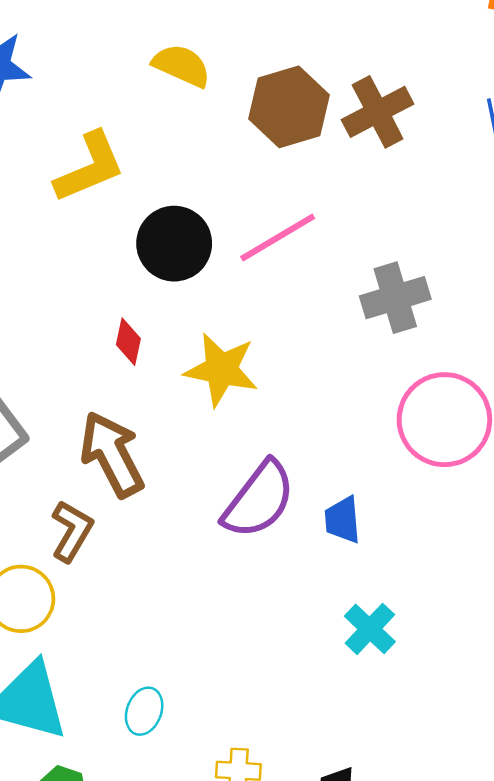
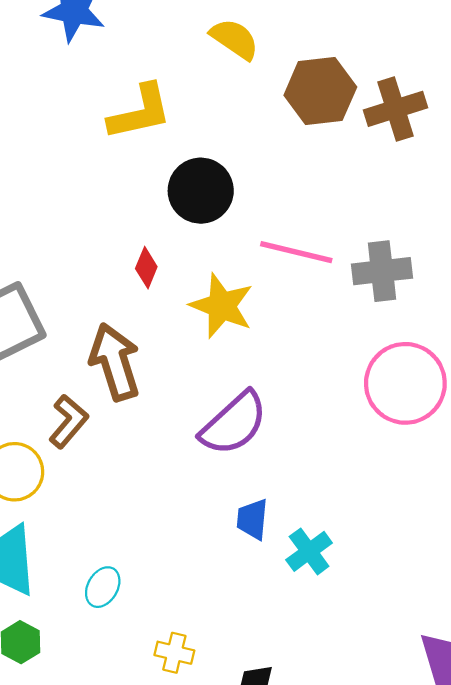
pink line: (278, 238) -> (296, 252), moved, turned 34
blue trapezoid: (343, 520) -> (252, 519), moved

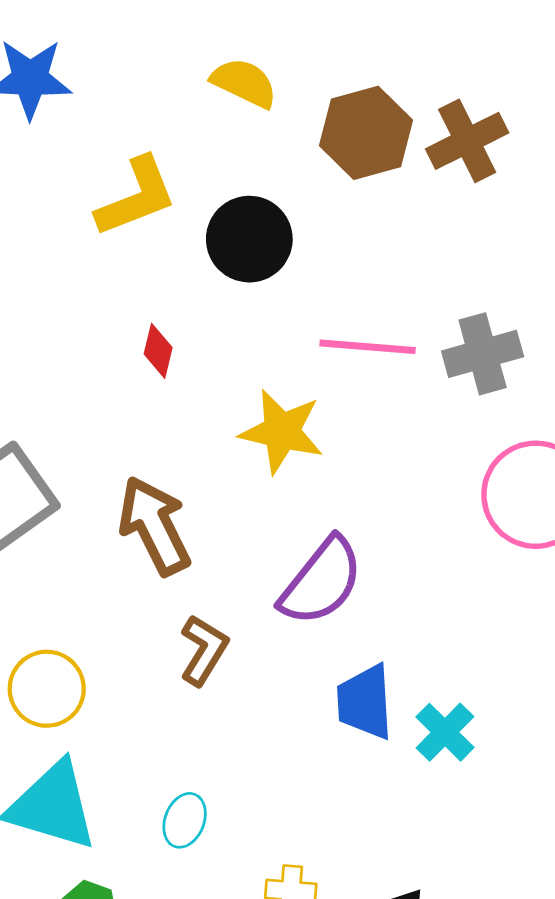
black circle: (201, 191) -> (249, 239), moved
red diamond: (146, 268) -> (158, 351), moved
brown L-shape: (68, 421) -> (204, 650), moved
blue trapezoid: (252, 519) -> (365, 702), size x1.4

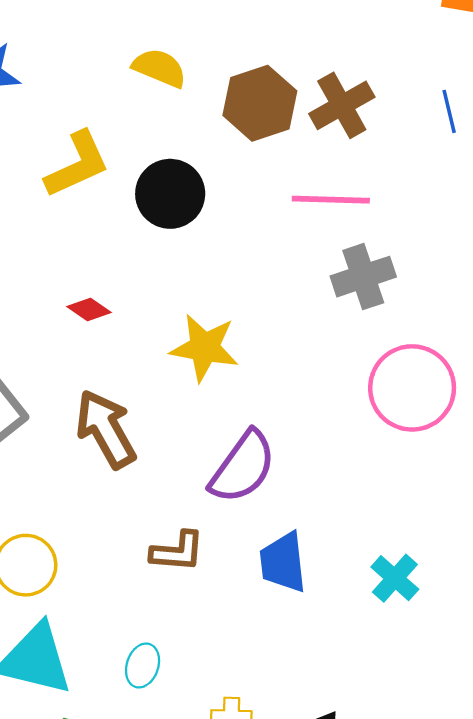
pink line: (368, 347) -> (331, 200), moved
red diamond: (158, 351) -> (89, 310), moved, turned -66
brown L-shape: (204, 650) -> (177, 552), moved, turned 66
cyan cross: (445, 732) -> (395, 578), moved

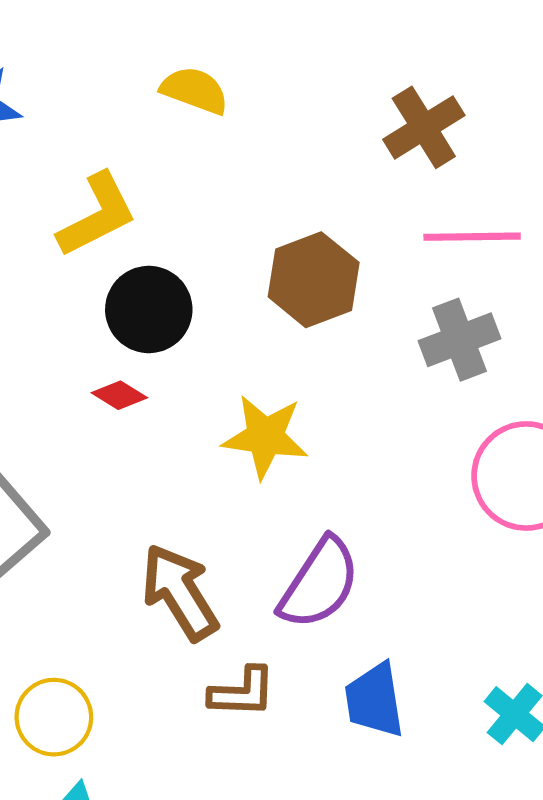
brown hexagon: (260, 103) -> (314, 280), moved
black circle: (170, 194) -> (149, 309), moved
pink line: (331, 200) -> (472, 237), moved
brown arrow: (106, 429) -> (180, 592), moved

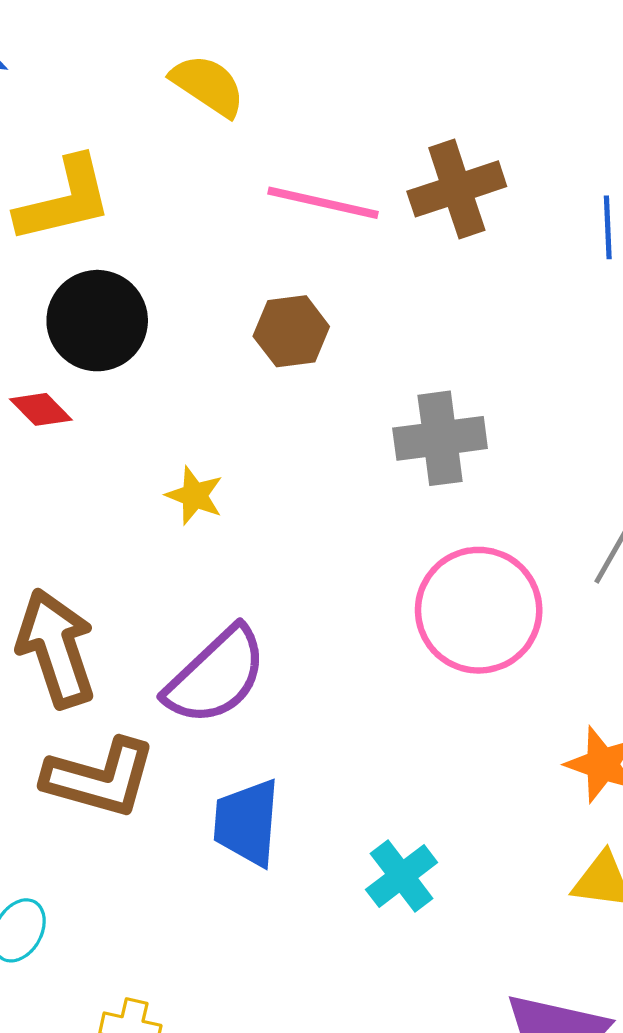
pink line: (472, 237) -> (323, 203), moved
brown hexagon: (314, 280) -> (291, 331), size x0.7
yellow star: (265, 437) -> (195, 496), size x0.6
brown L-shape: (242, 692) -> (100, 778), size x1.4

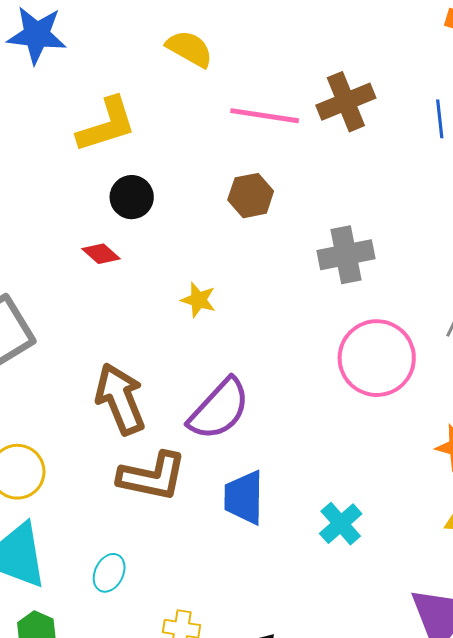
black circle: (97, 321) -> (132, 197), size x0.7

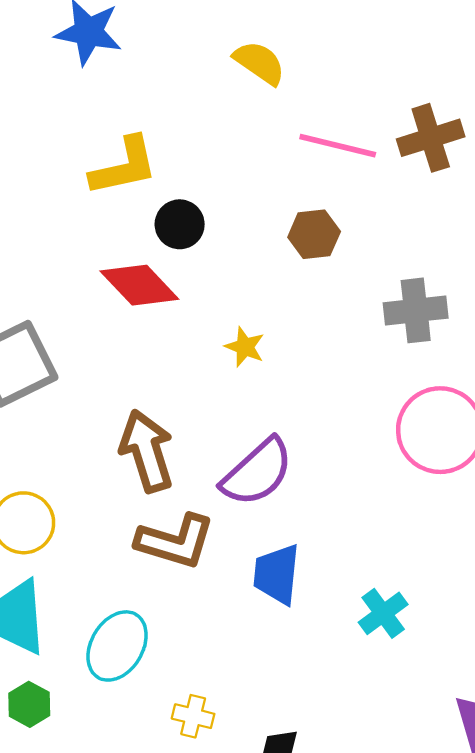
yellow L-shape: (107, 125) -> (124, 166), moved
red diamond: (101, 254) -> (139, 285), size x1.8
cyan ellipse: (109, 573) -> (117, 646), size x1.6

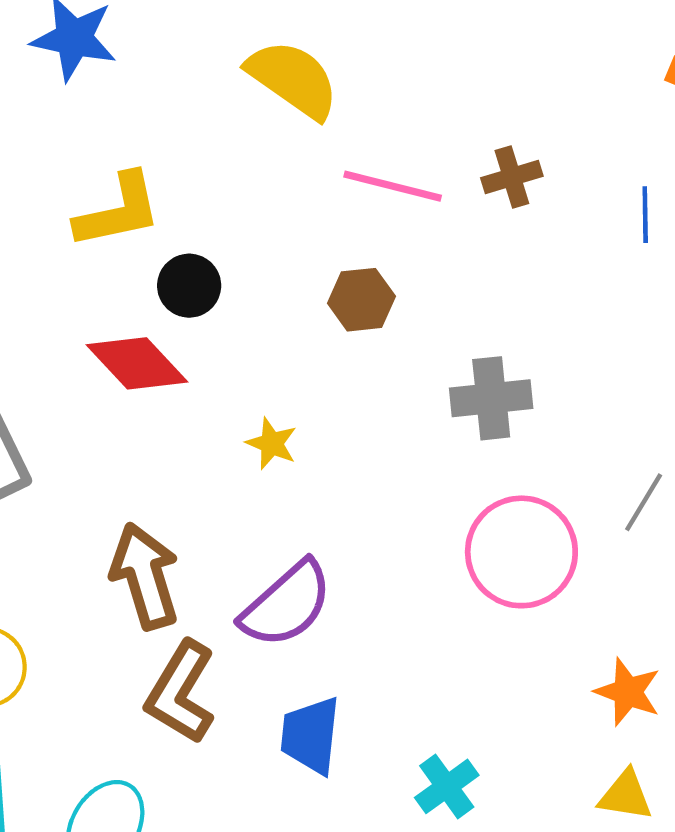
yellow semicircle: (259, 63) -> (293, 79), size x1.4
brown cross: (431, 138) -> (512, 177), size x0.7
brown L-shape: (175, 541) -> (181, 692), turned 104

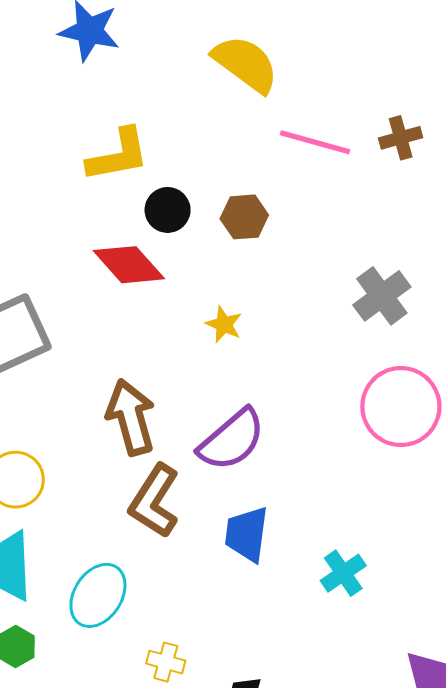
brown hexagon: (361, 300) -> (244, 217), moved
gray cross: (491, 398) -> (382, 296), turned -32

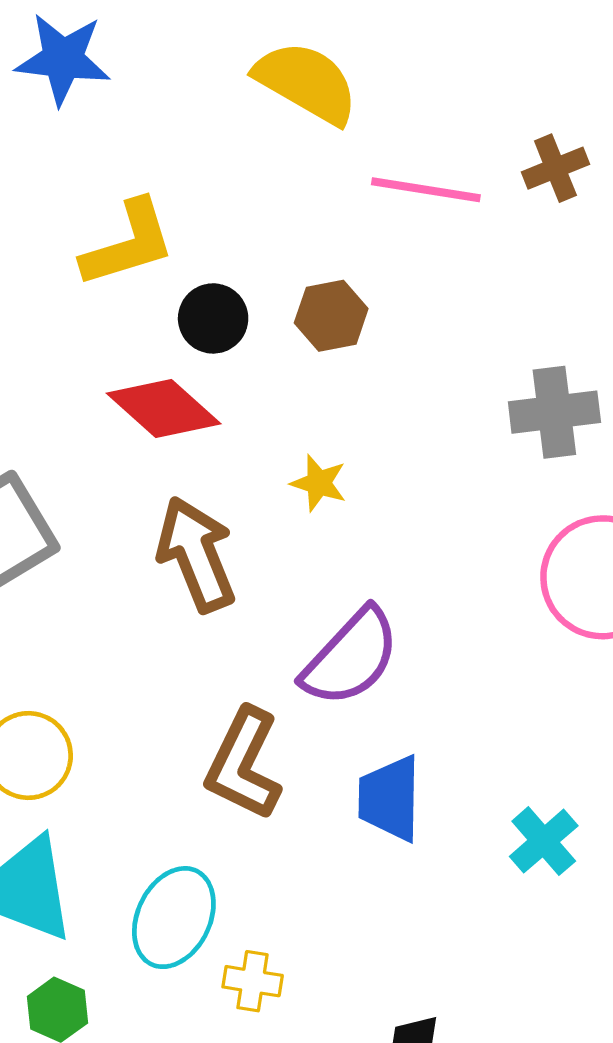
gray cross: (382, 296) -> (554, 412), turned 36
brown arrow: (131, 417) -> (196, 554), moved
yellow cross: (166, 662) -> (253, 981), moved

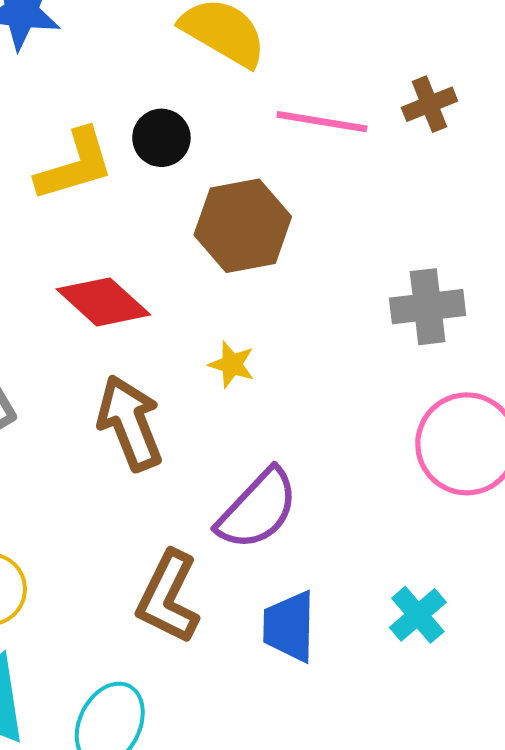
brown hexagon: (331, 316) -> (243, 226), size x1.6
black circle: (213, 318) -> (161, 138), moved
cyan cross: (544, 841) -> (418, 615), moved

